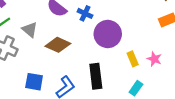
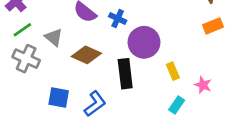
pink star: (154, 59) -> (203, 85), moved
black rectangle: (96, 76) -> (125, 74), moved

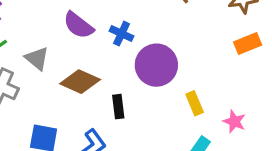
black rectangle: (125, 74) -> (118, 107), moved, size x0.6

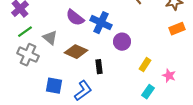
blue cross: (122, 34) -> (101, 23), size x1.5
purple circle: (156, 65) -> (122, 42), size x0.7
yellow rectangle: (195, 103) -> (145, 65), turned 56

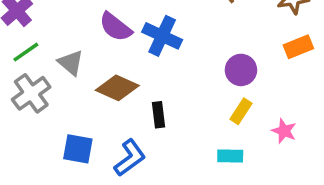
purple circle: (122, 42) -> (241, 70), moved
gray cross: (28, 55) -> (31, 93), turned 30
cyan rectangle: (148, 92) -> (230, 156), moved, turned 56

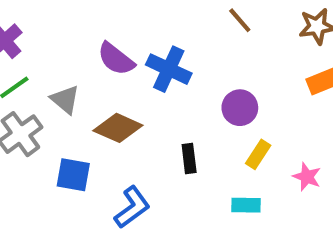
purple circle: (241, 70) -> (240, 108), moved
black rectangle: (159, 115) -> (189, 158), moved
blue square: (78, 149) -> (73, 175), moved

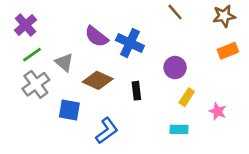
black rectangle: (189, 158) -> (136, 91), moved

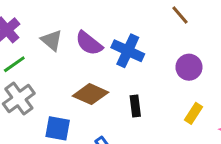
gray triangle: (64, 62) -> (52, 40), moved
purple circle: (175, 68) -> (189, 67), moved

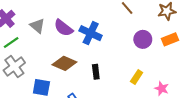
purple circle: (189, 67) -> (143, 39), moved

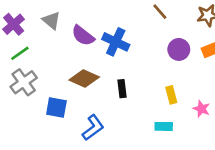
gray triangle: (37, 26) -> (51, 20), moved
yellow rectangle: (137, 77) -> (171, 95), turned -48

